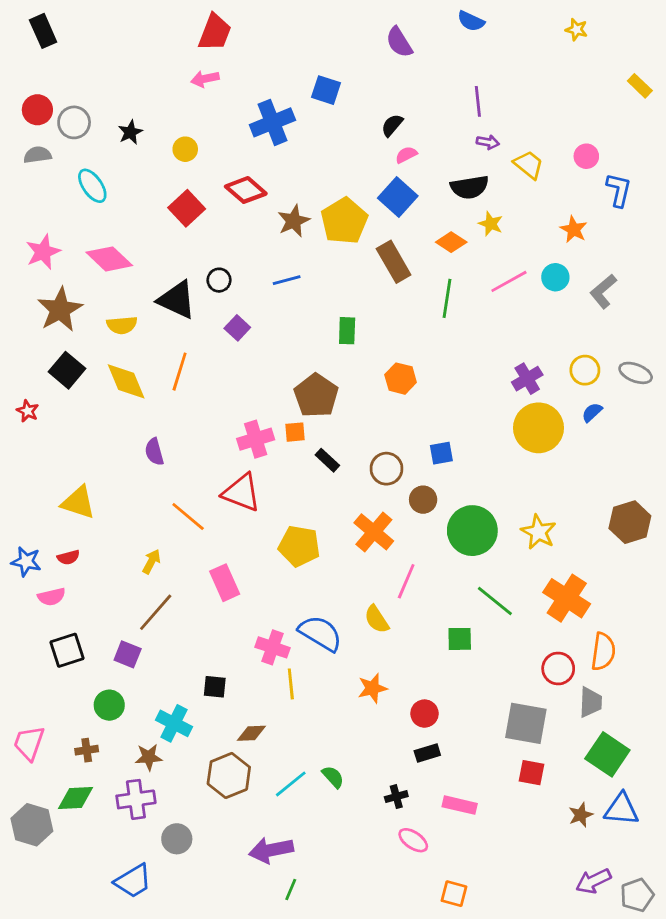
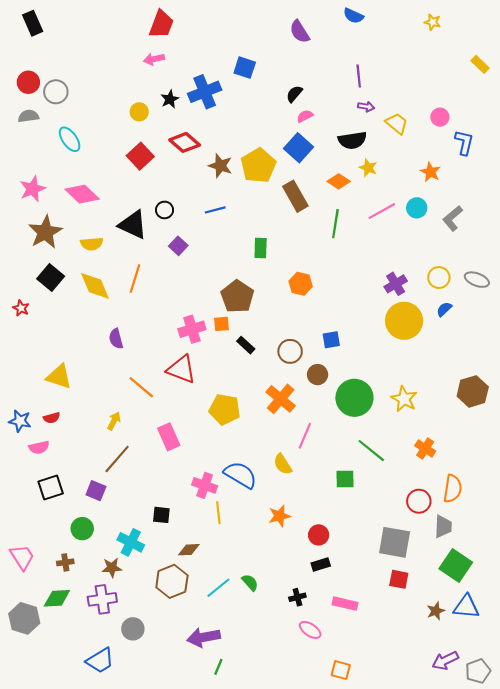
black star: (130, 132) -> (170, 99), moved
brown star: (294, 221) -> (220, 166), turned -30
orange cross: (567, 598) -> (425, 448), size x0.6
pink trapezoid: (29, 743) -> (22, 557), turned 128

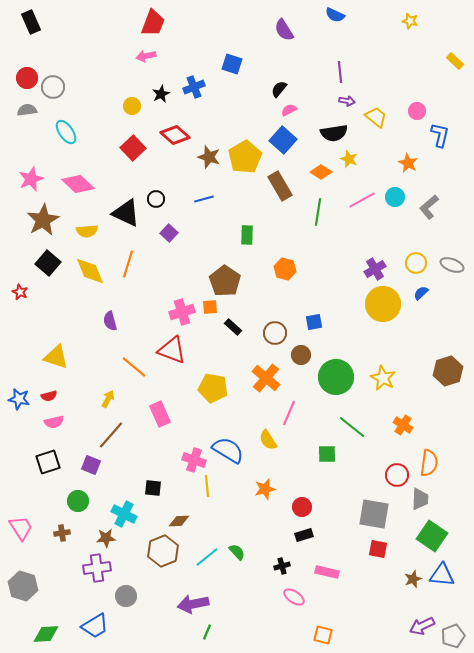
blue cross: (205, 92) -> (194, 87), size x0.7
pink semicircle: (39, 447) -> (54, 422), moved
green diamond: (57, 598) -> (46, 634), moved

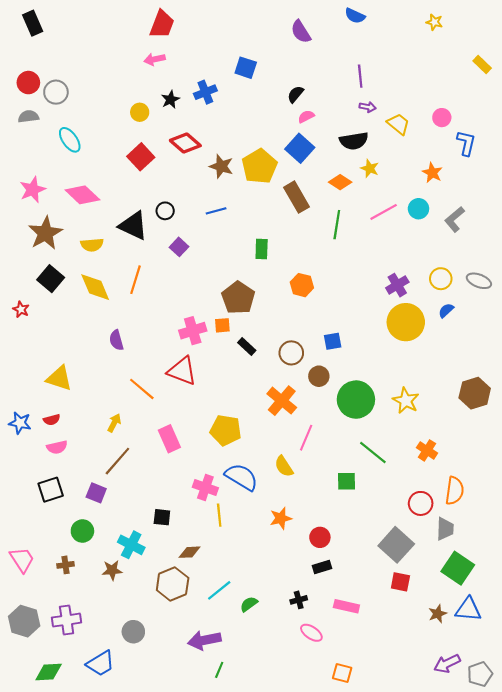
yellow pentagon: (213, 388) -> (226, 430), moved
gray square: (374, 514) -> (396, 545), turned 32
green semicircle: (237, 552) -> (249, 604), moved, turned -84
purple cross: (97, 568) -> (67, 620), moved

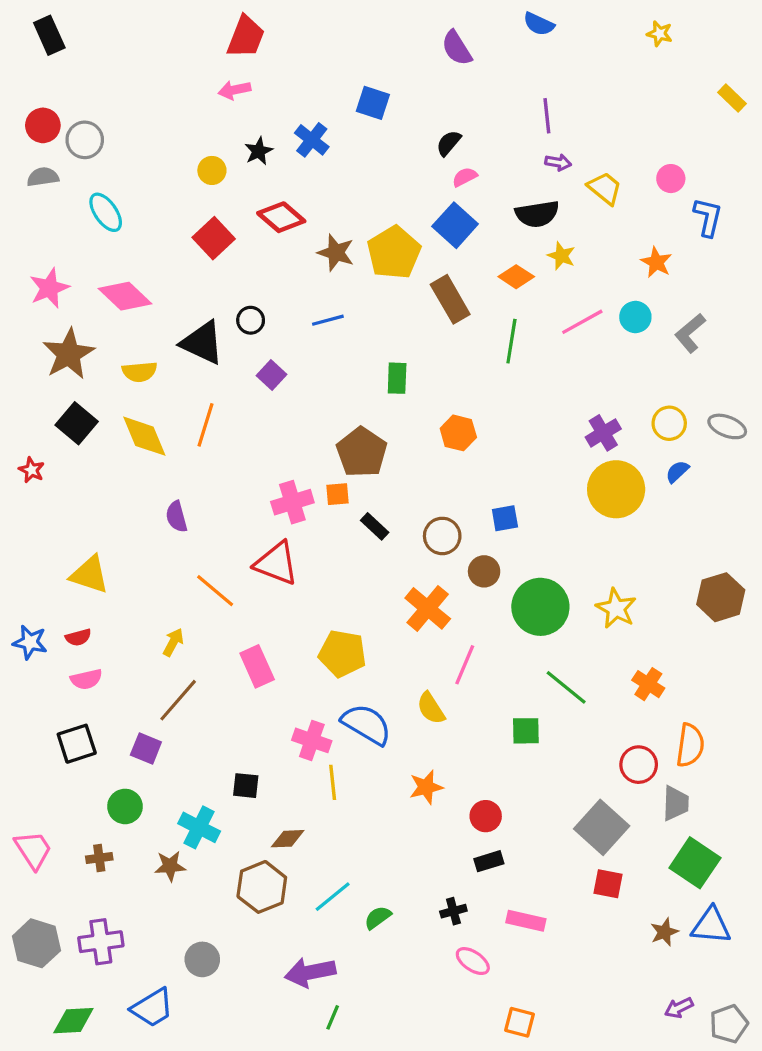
blue cross: (205, 92) -> (312, 140), turned -30
purple arrow: (447, 663) -> (679, 1008), size x0.7

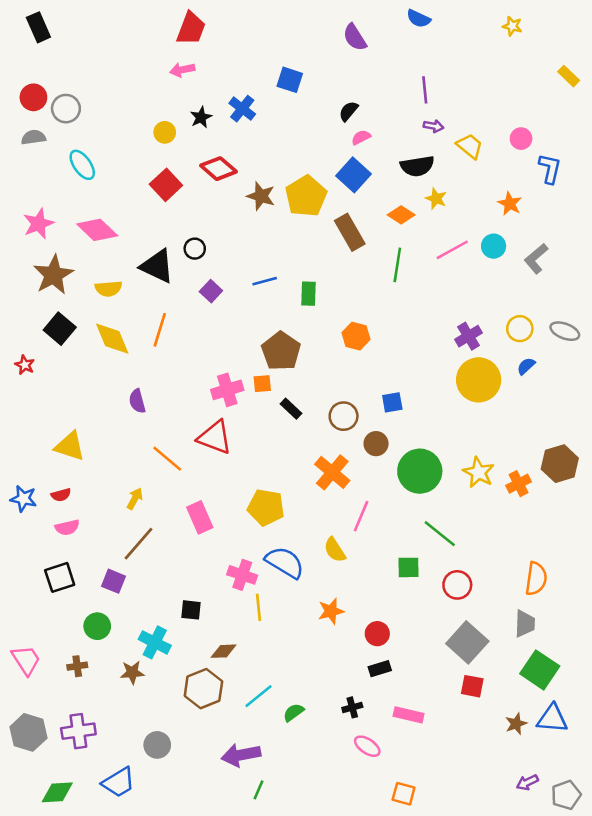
blue line: (328, 320) -> (265, 281), moved
orange cross: (648, 684) -> (519, 484), moved, turned 30
red circle: (639, 765) -> (457, 585), moved

